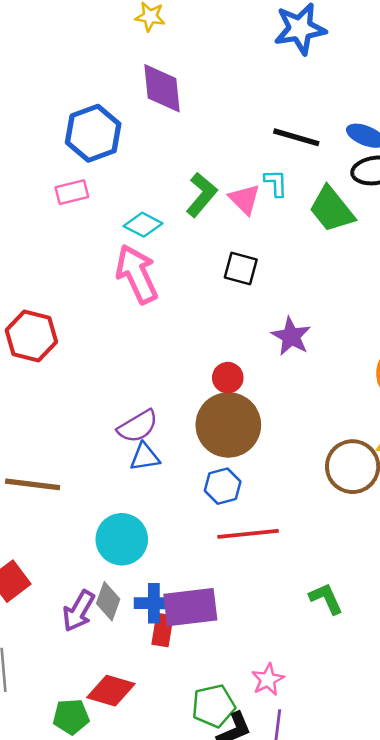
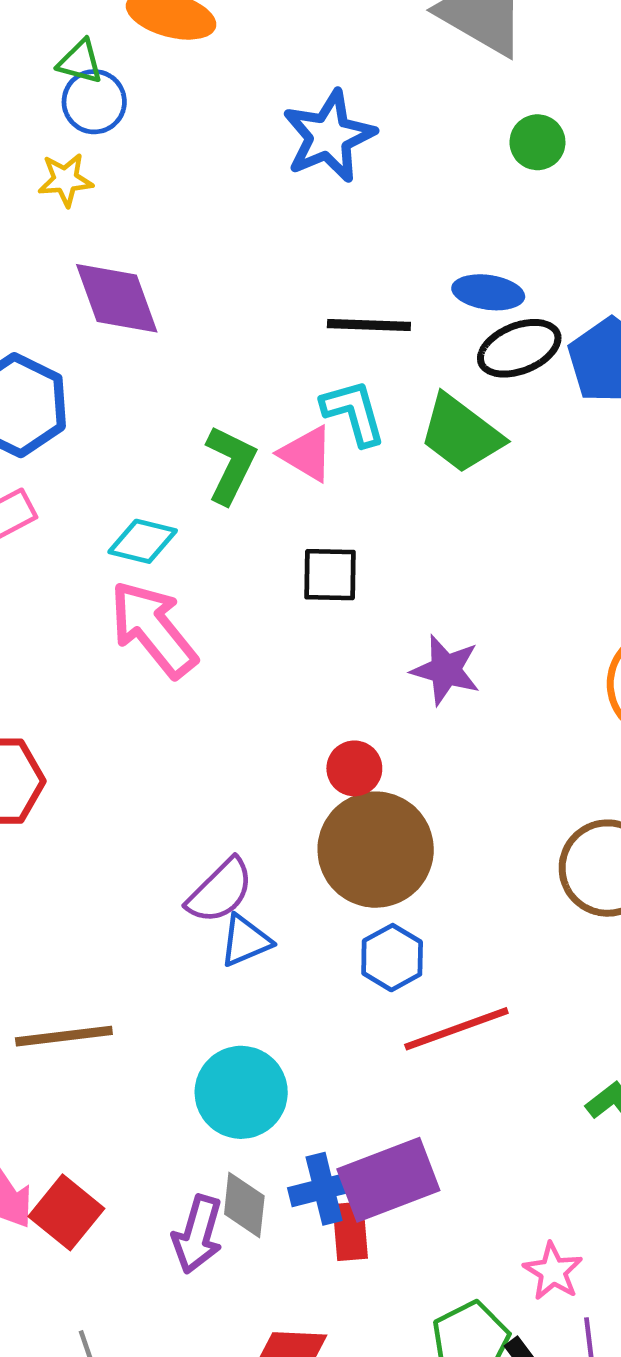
cyan L-shape: (276, 183) -> (354, 413), size x1.4

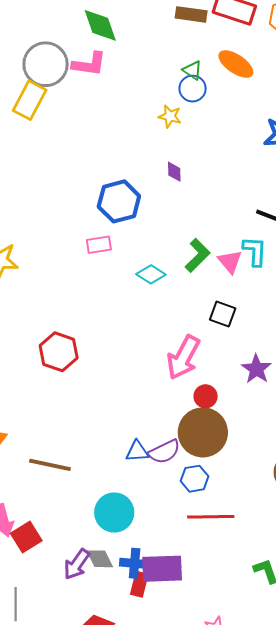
purple diamond: (117, 298) -> (174, 172), size x0.5
pink arrow: (153, 629) -> (183, 357), moved, turned -132
purple semicircle: (220, 891) -> (164, 452), moved
gray diamond: (244, 1205) -> (100, 559), turned -52

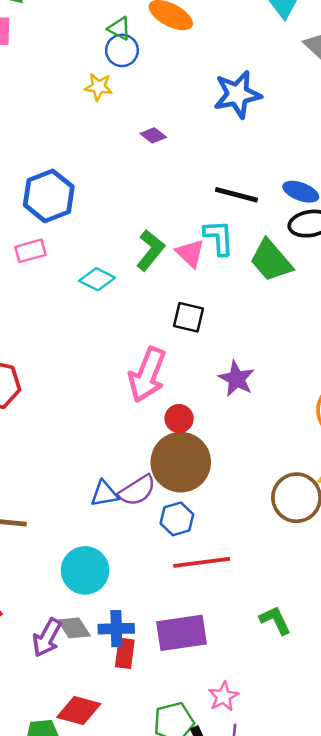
purple diamond: (174, 172) -> (153, 135), moved, turned -45
purple rectangle: (162, 569) -> (181, 633), moved

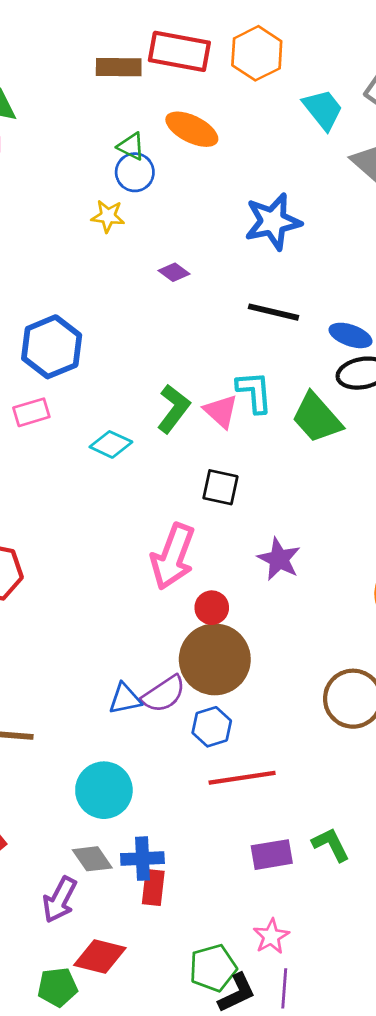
black line: (236, 195) -> (274, 312), moved
purple rectangle: (181, 633) -> (272, 855), moved, size x0.7
purple arrow: (47, 638) -> (60, 900), moved

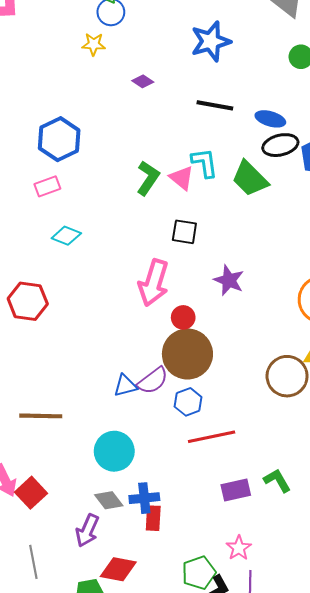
cyan diamond: (111, 444) -> (66, 236), moved

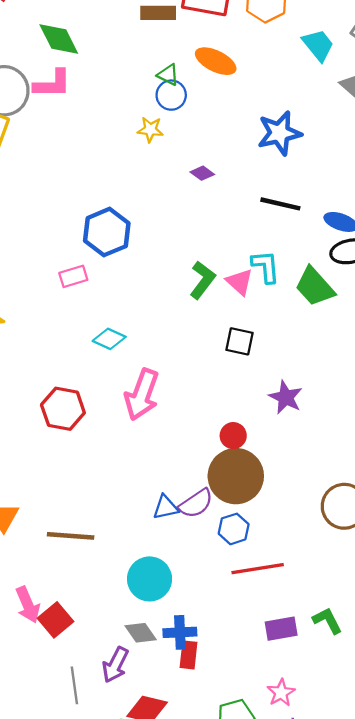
pink rectangle: (47, 186) -> (73, 276), moved
pink arrow: (153, 283) -> (142, 395), moved
gray line: (33, 562) -> (74, 685), moved

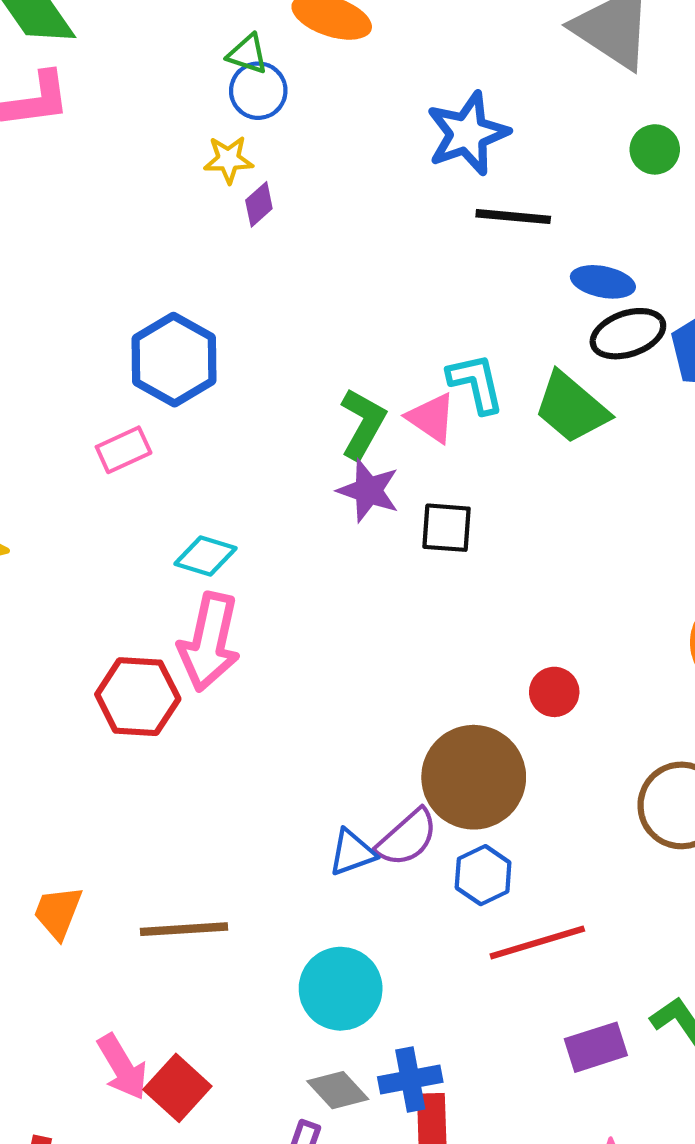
purple diamond: (202, 173) -> (259, 204), moved, turned -70
black line: (280, 204) -> (513, 217), moved
pink arrow: (142, 395) -> (209, 642), moved
purple star: (286, 397) -> (368, 491), moved
red circle: (233, 436) -> (554, 692), moved

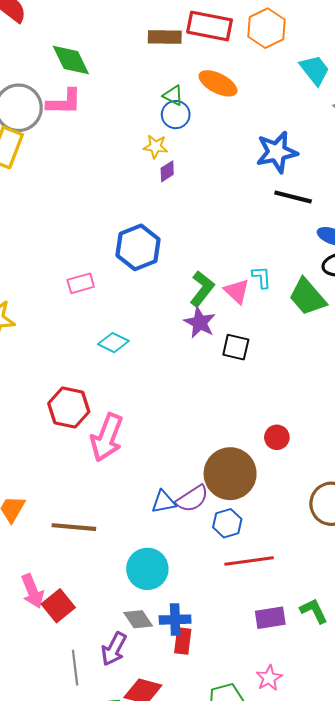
blue hexagon: (174, 360) -> (138, 247), moved
cyan L-shape: (476, 383) -> (262, 277), size x0.7
pink arrow: (209, 642) -> (107, 437), moved

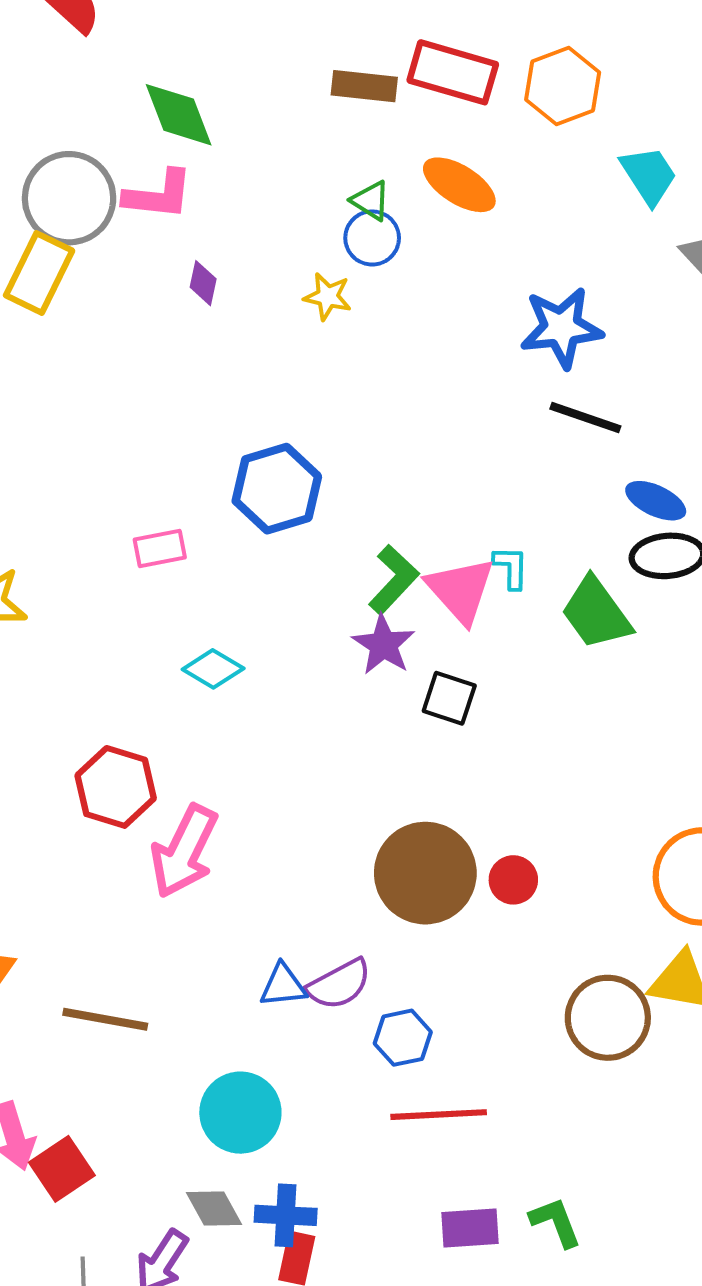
purple diamond: (167, 171) -> (203, 283), moved, turned -50
pink triangle: (237, 291) -> (461, 590), size x1.4
brown circle: (230, 474) -> (425, 873), moved

